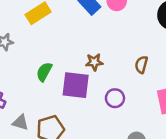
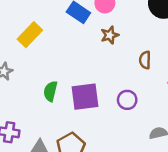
brown star: (94, 62) -> (110, 35), moved

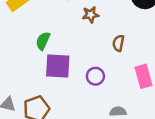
green semicircle: (50, 91) -> (43, 41), moved

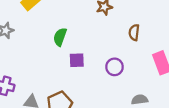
purple square: (58, 66) -> (77, 60), size x0.6

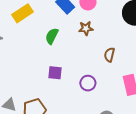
green semicircle: (60, 37) -> (52, 36), moved

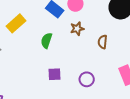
brown semicircle: (109, 55) -> (103, 42), moved

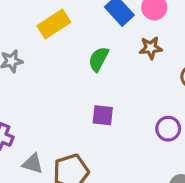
purple circle: (87, 79) -> (168, 129), moved

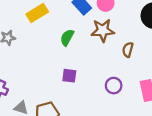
brown star: (151, 48) -> (103, 30), size x1.5

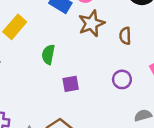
green semicircle: (67, 37) -> (48, 54), moved

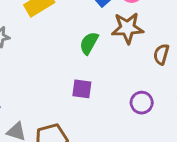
green semicircle: (48, 54) -> (89, 43), moved

